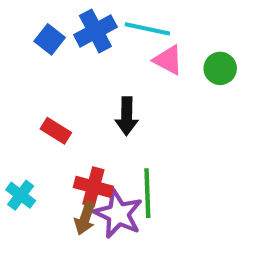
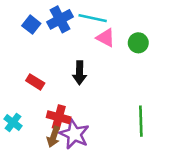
green line: (147, 193) -> (141, 121), moved

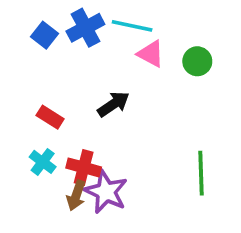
black arrow: (80, 73) -> (113, 104), turned -125
cyan cross: (13, 122) -> (43, 162), moved

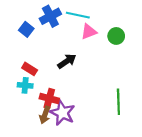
blue square: (44, 35) -> (26, 29), moved
pink triangle: (151, 54) -> (89, 32), turned -49
cyan cross: (43, 162) -> (25, 85), moved, turned -32

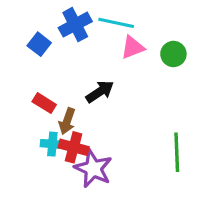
cyan cross: (25, 85) -> (52, 144), moved
brown arrow: (45, 115) -> (67, 121), moved

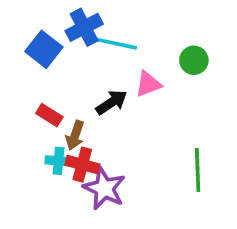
cyan line: (116, 23) -> (117, 44), moved
blue square: (39, 44) -> (44, 49), size x1.4
pink triangle: (133, 47) -> (148, 84), moved

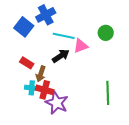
cyan line: (117, 44) -> (64, 36), moved

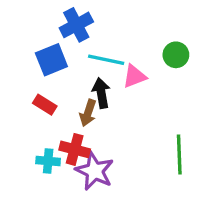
blue square: (24, 27) -> (51, 60), moved, turned 30
black arrow: (61, 56) -> (101, 93), turned -66
brown arrow: (41, 74) -> (88, 113), moved
cyan cross: (32, 88) -> (48, 161), moved

